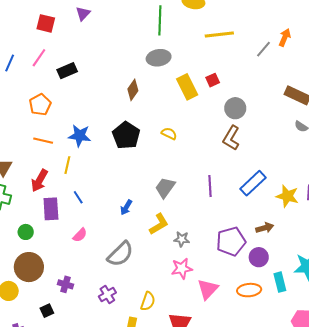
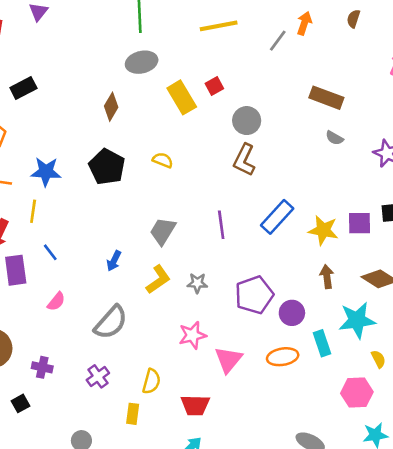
brown arrow: (265, 228) -> (327, 277), moved, turned -78
gray star: (182, 239) -> (197, 283), moved

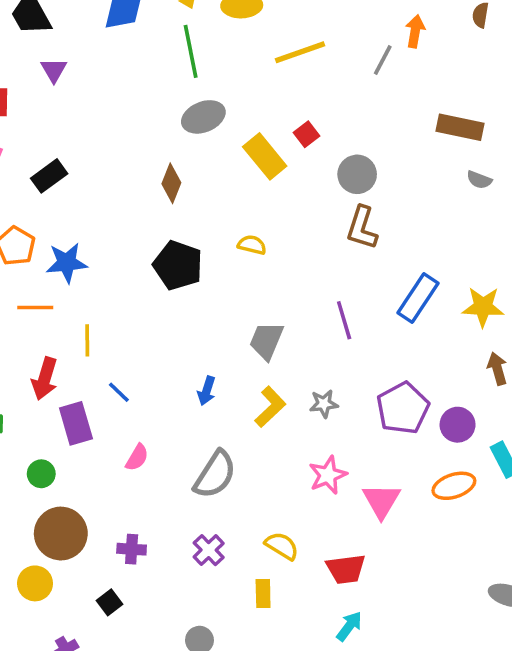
blue star: (46, 172) -> (67, 263), moved
yellow semicircle: (151, 381) -> (282, 546), turned -65

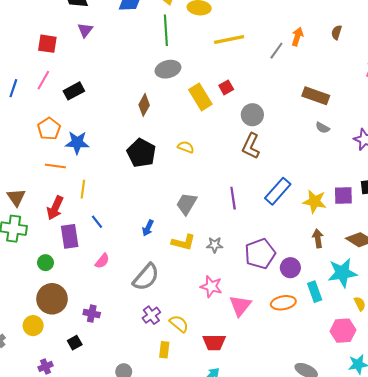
yellow L-shape: (270, 407) -> (183, 242), turned 50
pink star: (328, 475) -> (211, 286), turned 30
purple cross: (209, 550) -> (151, 315), moved

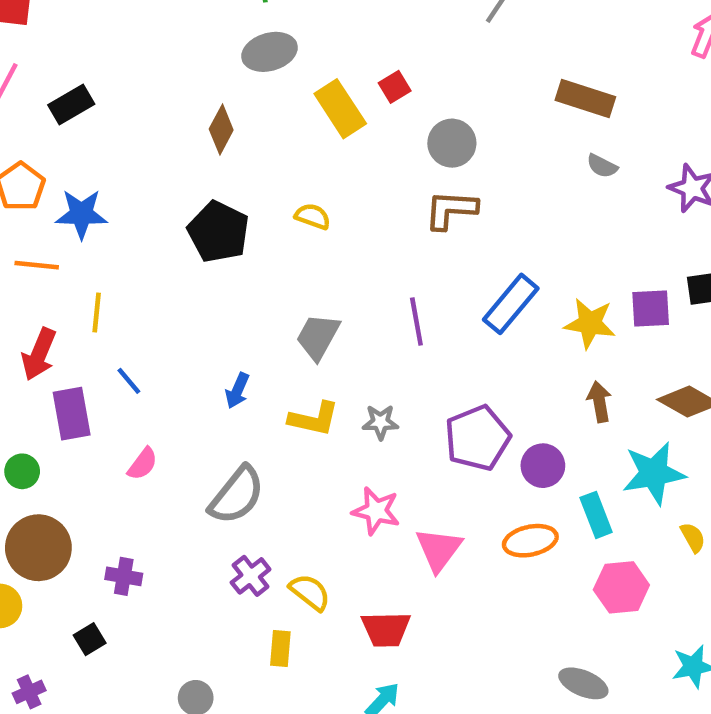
brown L-shape: (251, 146) -> (451, 210), turned 70
pink hexagon: (343, 331) -> (621, 587), moved

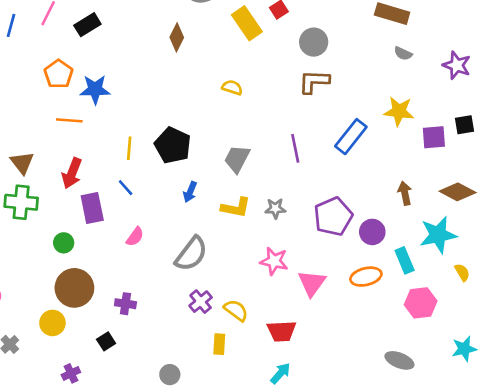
black pentagon: (218, 232) -> (173, 145), moved
yellow line: (97, 313) -> (129, 148), moved
yellow star: (590, 323) -> (399, 111), moved

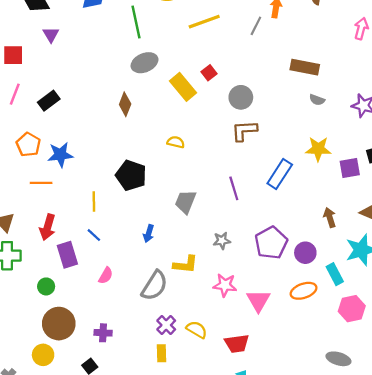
black pentagon: (173, 145) -> (131, 175), moved
yellow L-shape: (236, 208) -> (185, 264), moved
yellow rectangle: (219, 344) -> (161, 353), moved

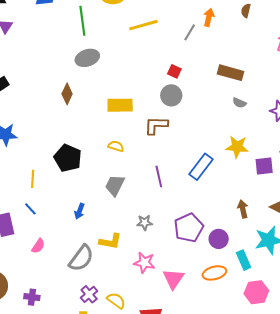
red square: (209, 73) -> (174, 71), moved, turned -32
yellow rectangle: (183, 87) -> (120, 105), moved, turned -55
brown L-shape: (244, 131) -> (156, 125), moved
yellow semicircle: (176, 142) -> (116, 146), moved

